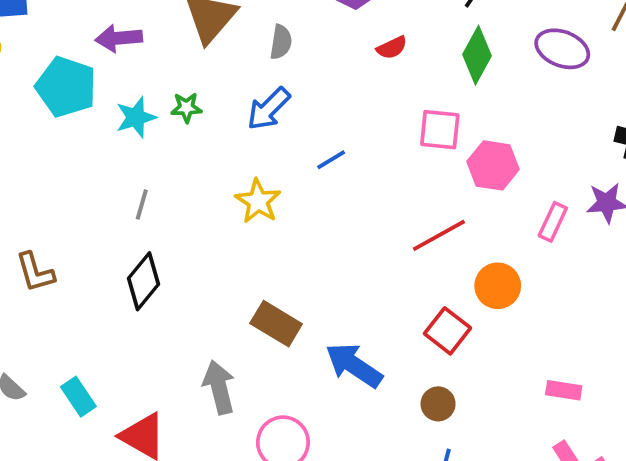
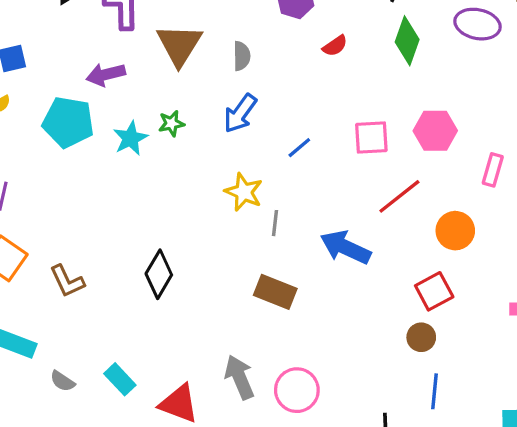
pink square: (440, 130) -> (371, 137), moved
gray line: (142, 205) -> (275, 223), moved
red square: (448, 331) -> (434, 291), moved, turned 33
blue arrow: (354, 365) -> (346, 247), moved
gray arrow: (219, 387) -> (239, 377), moved

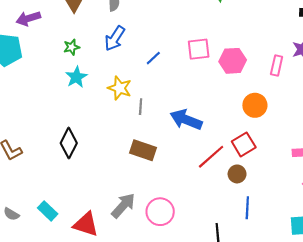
pink hexagon: (435, 131) -> (233, 61), moved
cyan star: (130, 138) -> (76, 77), moved
red line: (399, 196) -> (211, 157), moved
gray arrow: (239, 377) -> (123, 206), turned 68

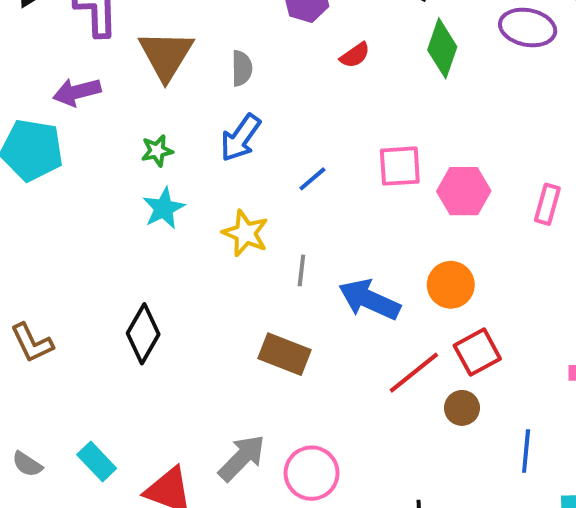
orange circle: (255, 105) -> (451, 285), moved
gray line: (141, 107) -> (301, 270), moved
blue line: (247, 208) -> (526, 451), moved

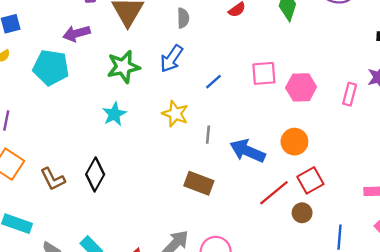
gray semicircle: (242, 68) -> (183, 18), moved
green star: (157, 151) -> (123, 67), size x1.8
cyan star: (164, 208) -> (114, 114), moved
black diamond: (143, 334) -> (95, 174), moved

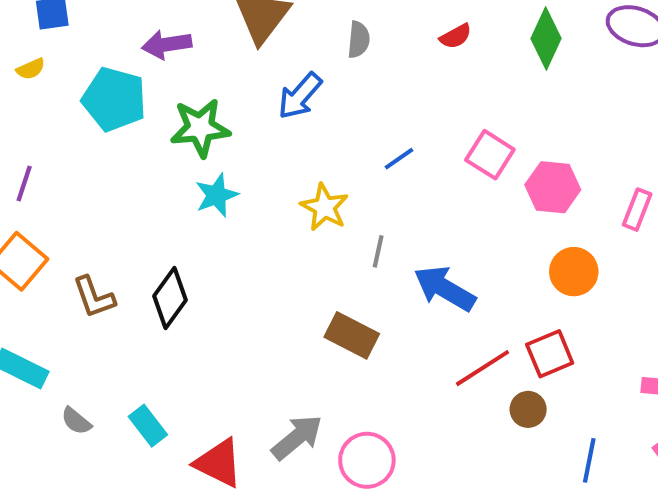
blue arrow: (171, 59) -> (300, 96), moved
green star: (123, 67) -> (200, 128), moved
pink square: (264, 73) -> (490, 155), turned 30
orange circle: (294, 142) -> (574, 272), moved

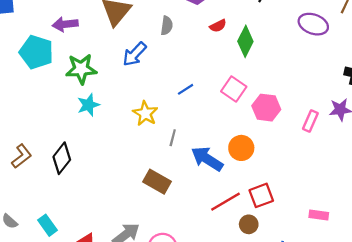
green diamond: (546, 38) -> (245, 41), moved
orange circle: (574, 272) -> (241, 148), moved
brown L-shape: (94, 297) -> (22, 156), turned -110

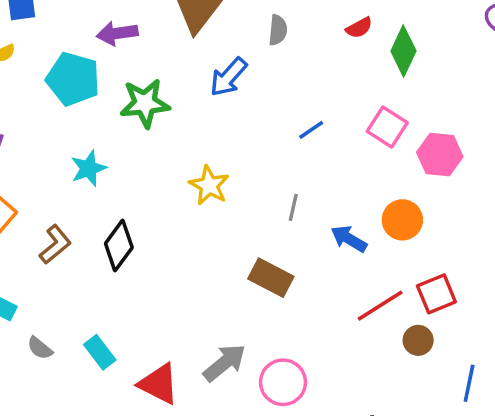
cyan star: (88, 105) -> (88, 168), moved
yellow star: (145, 113) -> (209, 185), moved
blue arrow: (207, 159) -> (349, 239), size x0.7

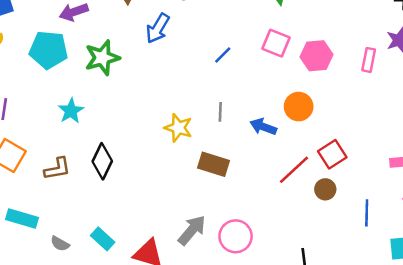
yellow star: (209, 185) -> (178, 128), moved
brown L-shape: (55, 244) -> (57, 169), turned 40

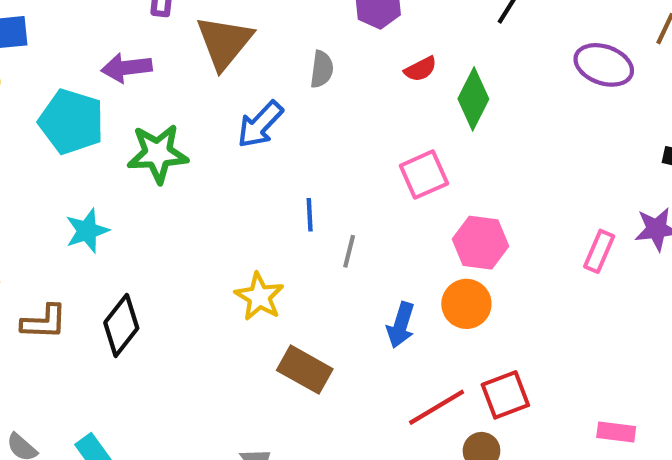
pink square: (276, 43) -> (424, 175), moved, turned 32
blue line: (223, 55) -> (310, 215), moved, turned -60
pink hexagon: (317, 56) -> (480, 243), moved
gray line: (220, 112) -> (349, 251), moved
blue arrow: (263, 127) -> (401, 325), turned -105

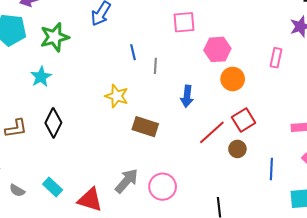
pink square: (424, 175) -> (184, 22), turned 30
cyan star: (87, 231) -> (41, 77), moved
pink rectangle: (599, 251) -> (276, 58), moved
orange circle: (466, 304) -> (233, 79), moved

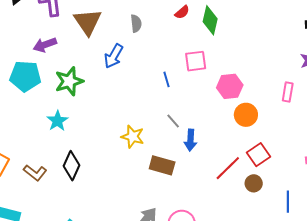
blue line: (133, 52) -> (167, 79), moved
gray line: (155, 66) -> (173, 121), moved, turned -42
blue arrow: (187, 96) -> (190, 140), moved
brown L-shape: (16, 128) -> (35, 173), turned 50

